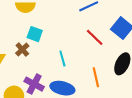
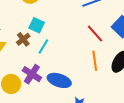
cyan line: (62, 59) -> (43, 47), moved, turned 42
orange line: (96, 77) -> (95, 61), moved

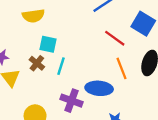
purple cross: (32, 74) -> (71, 101), moved
blue ellipse: (59, 80) -> (99, 88), moved

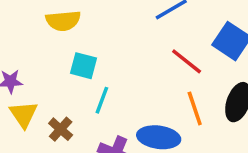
brown cross: (37, 63) -> (61, 129), moved

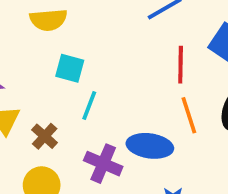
red line: (187, 61) -> (181, 65), turned 52

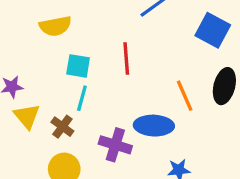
red line: (181, 65) -> (126, 59), moved
cyan line: (89, 106) -> (82, 98), moved

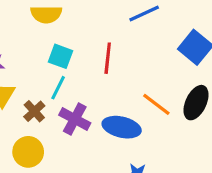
orange line: (185, 96) -> (156, 104), turned -40
purple cross: (115, 145) -> (75, 119), moved

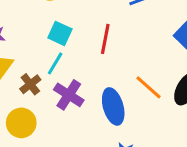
blue ellipse: (122, 127) -> (113, 106), turned 56

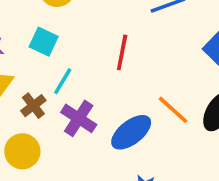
cyan square: (60, 33) -> (44, 42), moved
blue ellipse: (113, 106) -> (131, 132), turned 68

